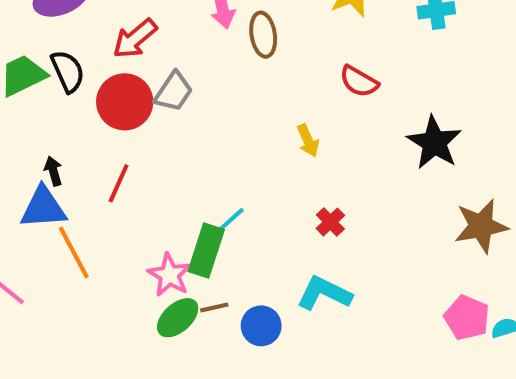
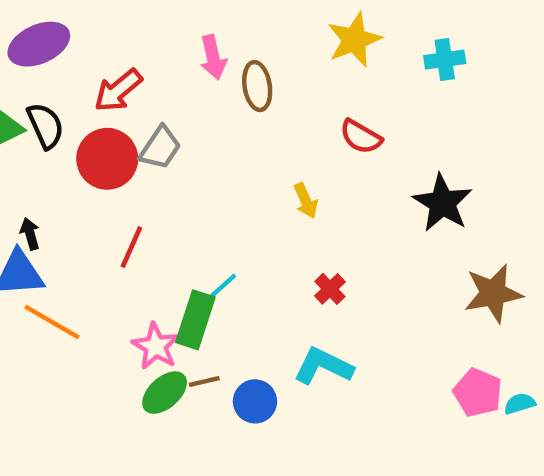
red line: (119, 183) -> (131, 247), moved
orange line: (74, 253) -> (52, 322), turned -32

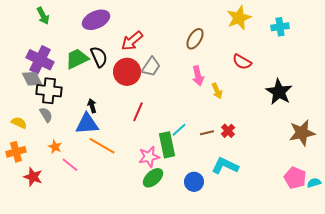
pink arrow: (213, 57) -> (198, 76), moved
brown ellipse: (257, 86) -> (195, 39), turned 40
green rectangle: (195, 320) -> (167, 145), turned -30
pink star: (156, 346) -> (149, 157), turned 30
brown line: (204, 382) -> (207, 133), moved

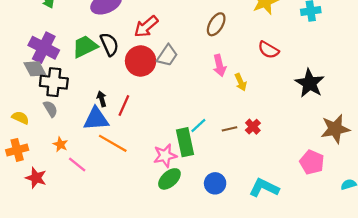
red line: (138, 112) -> (124, 105), moved
cyan L-shape: (225, 166) -> (264, 188), moved
pink pentagon: (295, 178) -> (312, 162), moved

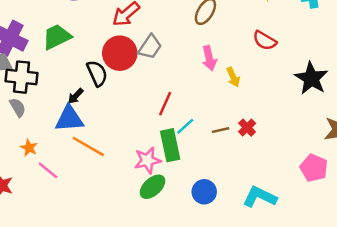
black semicircle: (109, 44) -> (97, 73), moved
black arrow: (102, 99) -> (76, 96), turned -120
red line: (124, 105) -> (165, 104), moved

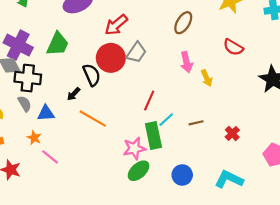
green trapezoid: (57, 37) -> (58, 44), turned 140
blue triangle: (69, 119) -> (46, 113), moved, size x0.7
red cross: (247, 128) -> (232, 133), moved
orange line: (88, 146) -> (93, 119), moved

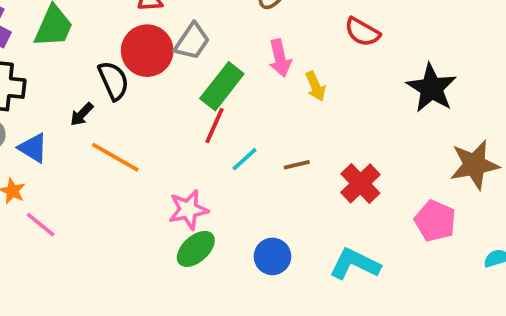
blue triangle: (46, 113) -> (33, 148), turned 36
red cross: (232, 133) -> (360, 183), size x1.5
green rectangle: (153, 136) -> (222, 86), moved, turned 50

